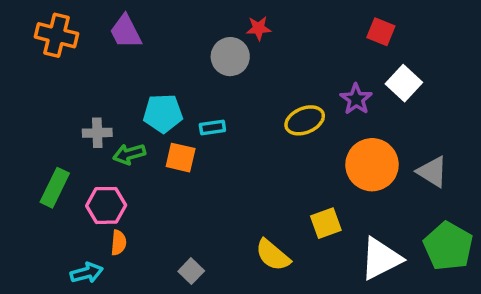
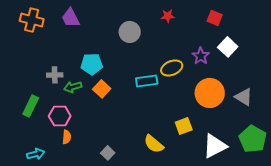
red star: (259, 28) -> (168, 16), moved
cyan rectangle: (212, 127) -> (147, 81), moved, size x1.5
orange square: (181, 158) -> (102, 89), turned 30
cyan arrow: (87, 273) -> (36, 154), moved

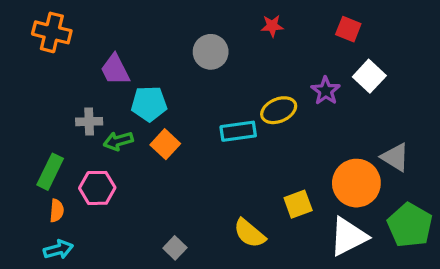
purple trapezoid: (71, 18) -> (115, 70), moved
orange circle: (210, 93) -> (356, 183), moved
orange semicircle: (67, 137) -> (57, 211), moved

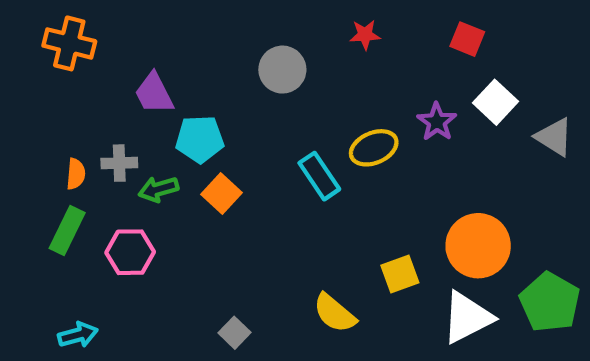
cyan rectangle: (238, 131) -> (319, 176), turned 64
gray triangle: (395, 157) -> (554, 137), moved
orange semicircle: (57, 211) -> (76, 174), moved

